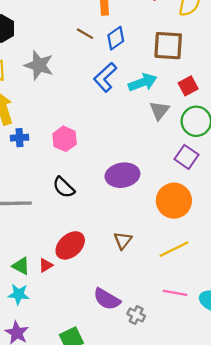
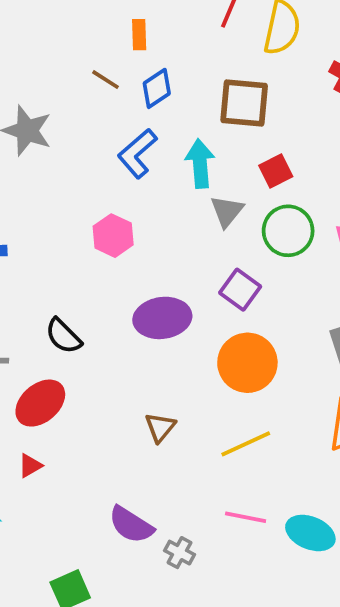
cyan arrow: (143, 82) -> (200, 164), turned -76
pink hexagon: (65, 139) -> (113, 236), moved
purple square: (186, 157) -> (240, 290), moved
red ellipse: (70, 245) -> (40, 403), moved

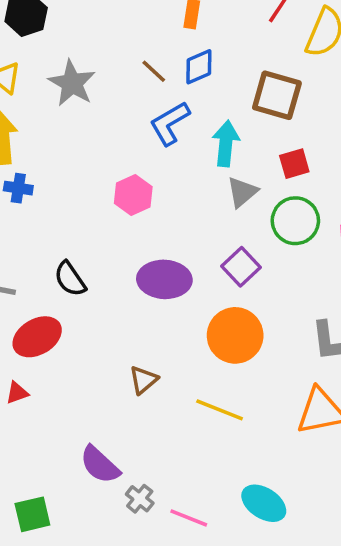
brown line: (105, 80) -> (154, 71), moved
yellow line: (246, 444) -> (220, 410), turned 36
pink line: (246, 517) -> (189, 518), moved

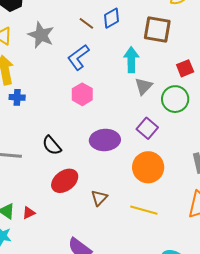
blue L-shape: (170, 123) -> (78, 57), moved
red square: (294, 164) -> (185, 68), moved
red ellipse: (37, 337) -> (65, 181), moved

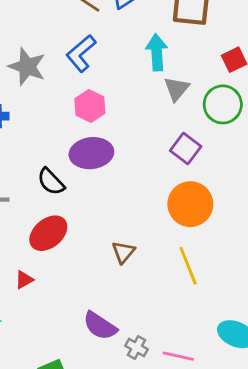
gray star: (41, 35) -> (27, 67), moved
purple ellipse: (105, 140) -> (91, 153), moved
red ellipse: (65, 181) -> (48, 233), moved
yellow line: (144, 210) -> (188, 266), turned 56

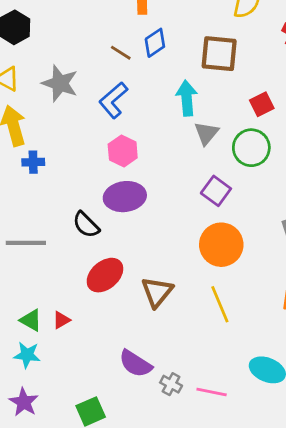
gray star: (27, 67) -> (60, 83), moved
red ellipse: (48, 233) -> (105, 275), moved
brown triangle: (123, 252) -> (157, 292), size x1.4

